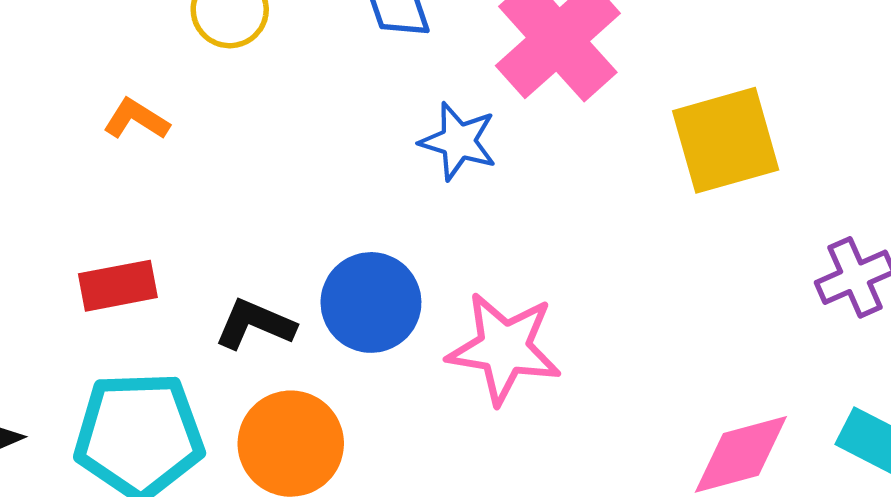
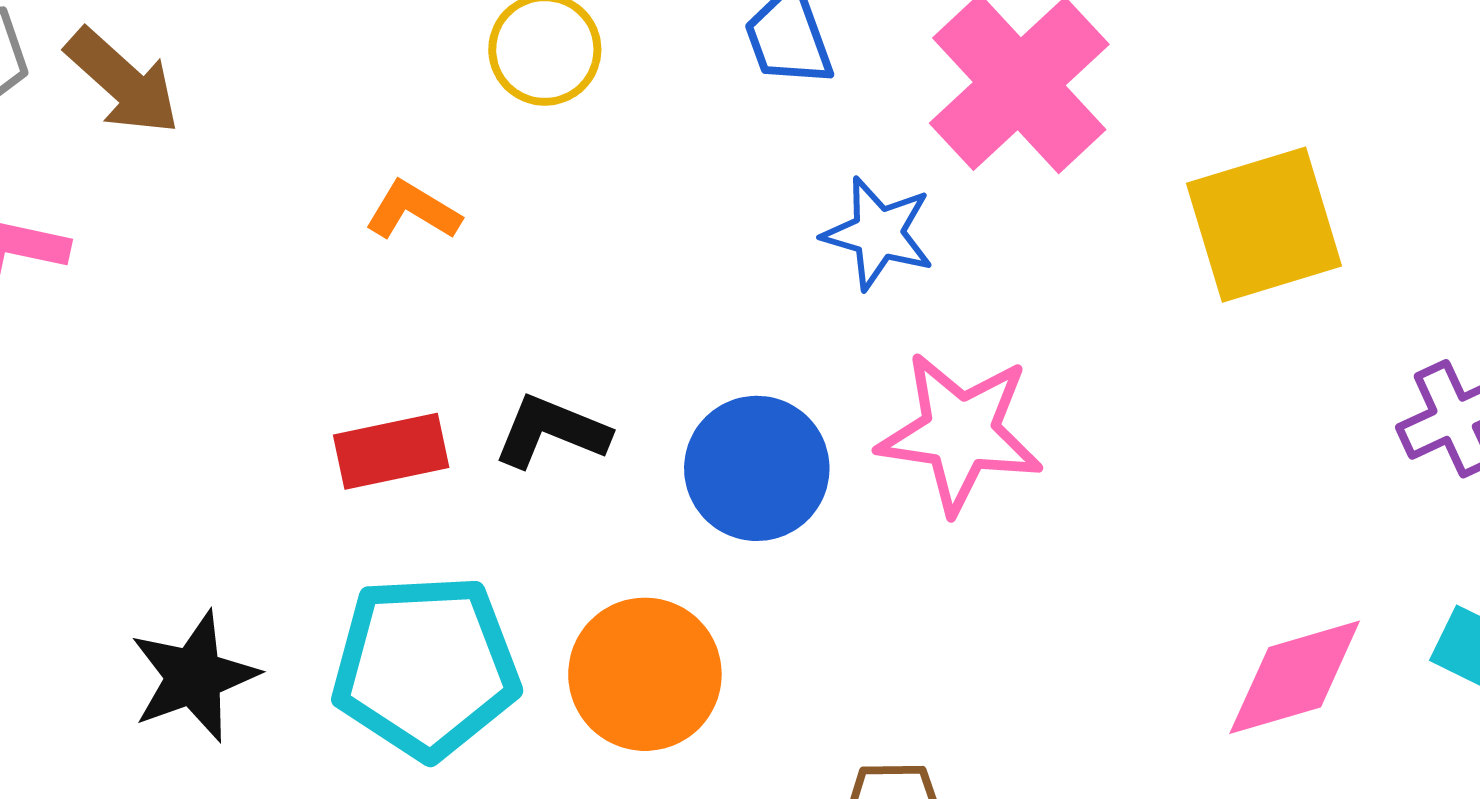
black L-shape: (255, 324) -> (551, 431), moved
pink star: (504, 348) -> (960, 433), moved

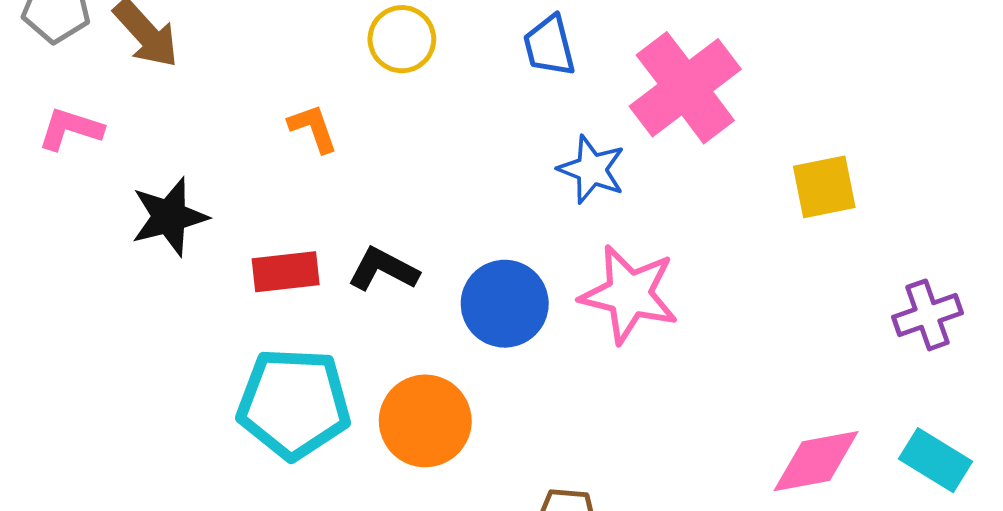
orange L-shape: (413, 211) -> (313, 128), turned 34
yellow square: (1264, 225) -> (824, 187), size x0.7
black star: (194, 677) -> (169, 217), moved

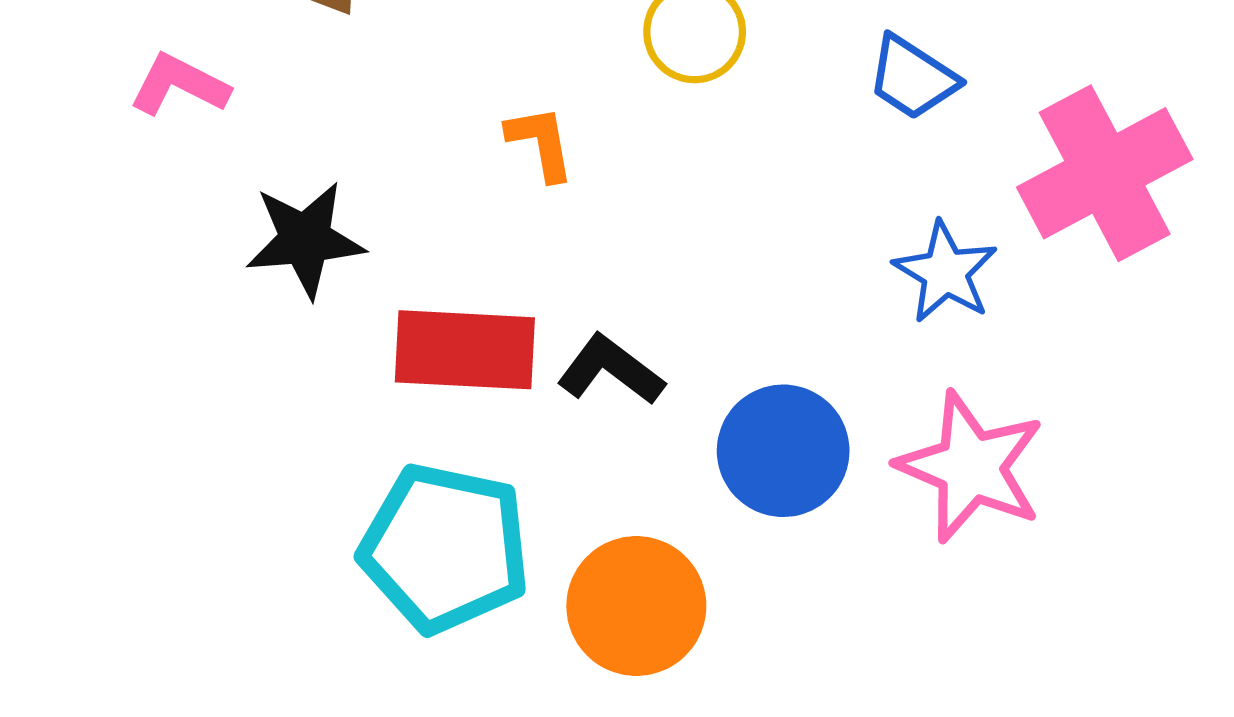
blue trapezoid: (549, 46) -> (912, 78), turned -52
red rectangle: (286, 272) -> (465, 350), size x1.4

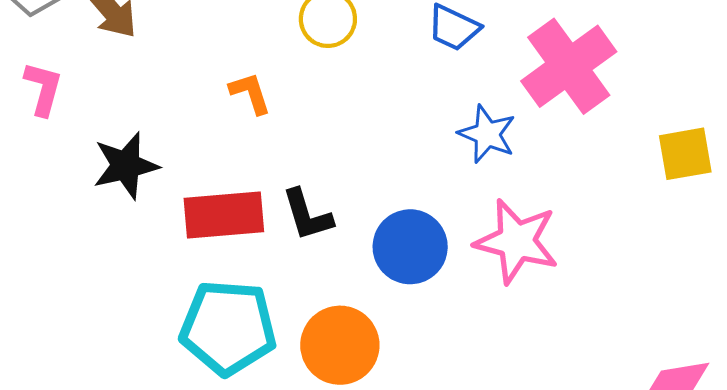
pink L-shape: (179, 85) -> (43, 89), turned 86
black L-shape: (611, 370) -> (307, 215), turned -136

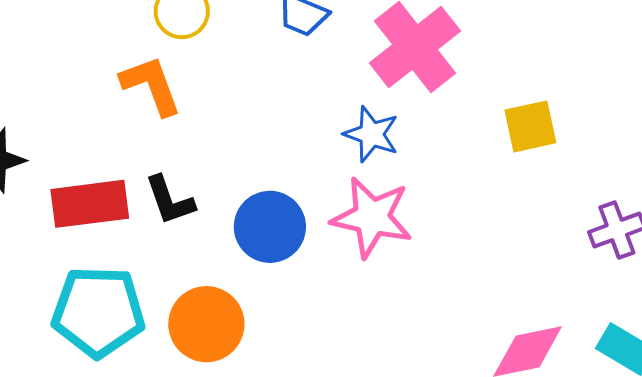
orange L-shape: (250, 93) -> (151, 85), moved, size x1.5
blue star: (487, 134) -> (371, 134), moved

